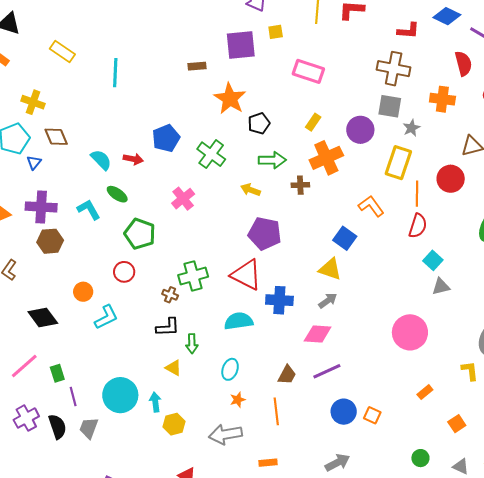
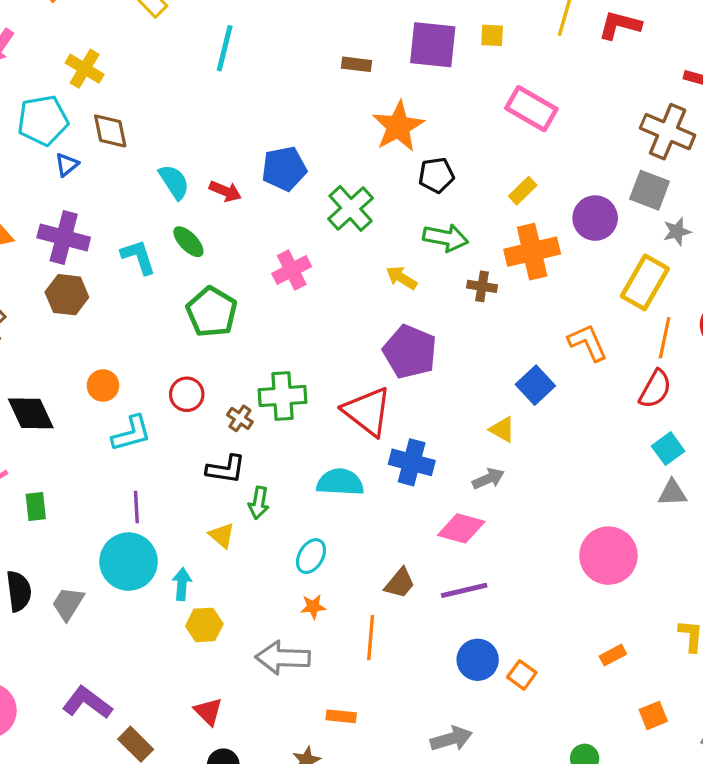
yellow triangle: (330, 269) -> (502, 429), size x0.7
red circle: (124, 272) -> (187, 394), moved
purple line: (73, 397) -> (136, 507), moved

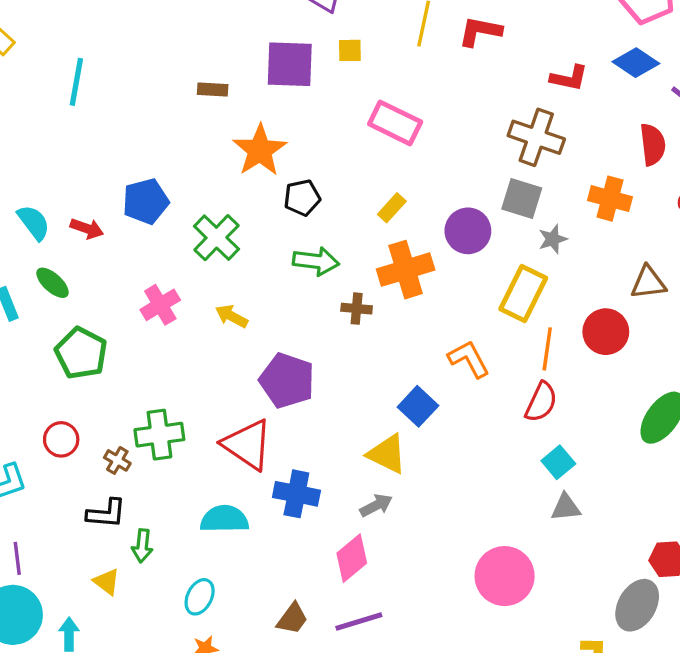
yellow arrow: (401, 278) -> (232, 316), moved
yellow triangle: (502, 429) -> (387, 454), size x1.5
pink diamond: (461, 528) -> (352, 558), turned -51

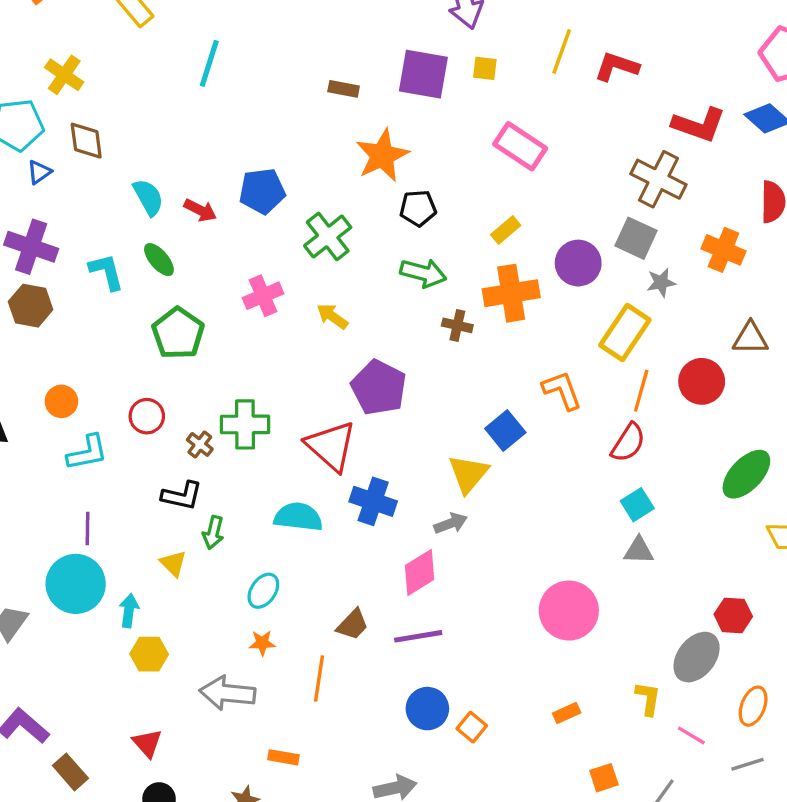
red L-shape: (569, 78) -> (699, 125), size x1.4
yellow triangle: (387, 454) -> (468, 474), turned 36

